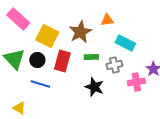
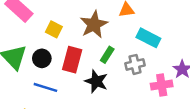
yellow square: (47, 36) -> (54, 29), size x0.6
green rectangle: (91, 57) -> (107, 55), turned -56
black star: (94, 87) -> (96, 81), moved

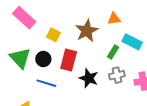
green rectangle: (107, 55) -> (113, 52), moved
gray cross: (135, 64) -> (117, 75), moved

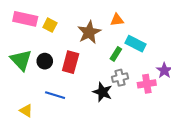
pink rectangle: (24, 18) -> (25, 19), turned -30
yellow square: (53, 35) -> (50, 25), moved
black star: (89, 78) -> (102, 92), moved
blue line: (46, 83) -> (55, 95), moved

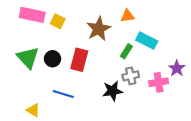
black star: (102, 92) -> (112, 91), turned -30

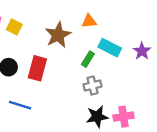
purple star: (177, 68) -> (142, 51), moved
pink cross: (159, 82) -> (124, 117), moved
black star: (112, 91) -> (97, 117), moved

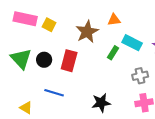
gray cross: (92, 86) -> (140, 76), moved
black star: (97, 117) -> (101, 103), moved

